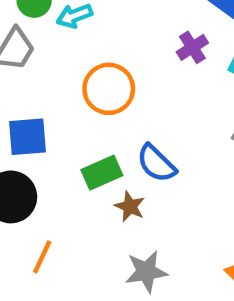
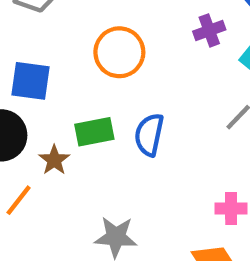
blue semicircle: (156, 163) -> (149, 135), turned 45
brown star: (130, 207) -> (54, 160), moved

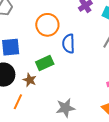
blue semicircle: (149, 135) -> (69, 44), moved

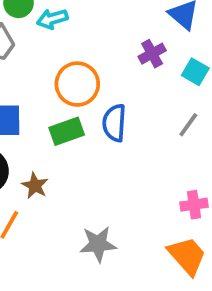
green rectangle: (45, 63) -> (67, 131), moved

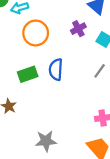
orange circle: (77, 84) -> (36, 33), moved

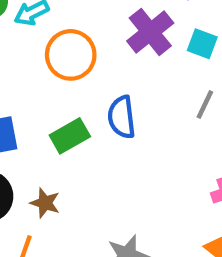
purple cross: (78, 29) -> (150, 32), size x1.5

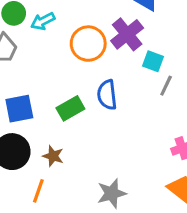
cyan square: (202, 44) -> (153, 61), moved
orange circle: (71, 55) -> (88, 44), moved

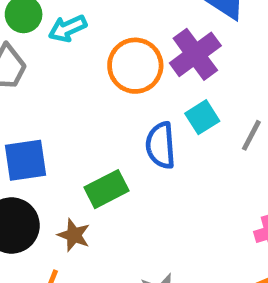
cyan square: (153, 61) -> (202, 117), moved, turned 35
green rectangle: (70, 108) -> (106, 189), moved

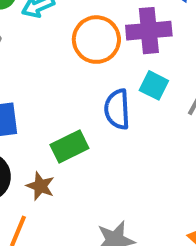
purple cross: (195, 54) -> (149, 31), turned 30
cyan square: (202, 117) -> (154, 85), turned -32

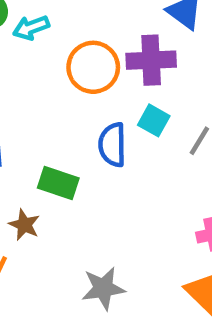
green rectangle: (69, 146) -> (58, 183), turned 42

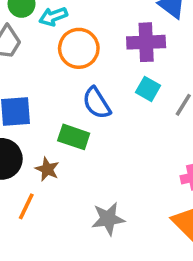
orange circle: (93, 67) -> (79, 48), moved
blue semicircle: (112, 145) -> (97, 103), moved, turned -32

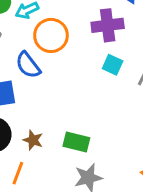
blue semicircle: (97, 103) -> (28, 65), moved
green rectangle: (74, 137) -> (76, 142), moved

